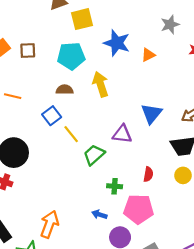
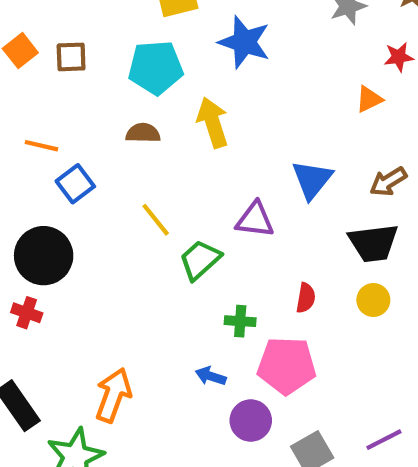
orange triangle: (148, 55) -> (369, 99), moved
blue square: (52, 116) -> (75, 184), moved

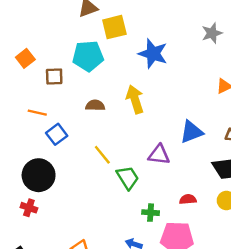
brown square: (71, 57) -> (54, 76), moved
cyan pentagon: (156, 67) -> (88, 56), moved
blue triangle: (312, 180) -> (191, 132), turned 30
green trapezoid: (200, 260) -> (128, 178), turned 100
red semicircle: (306, 298) -> (188, 199), turned -105

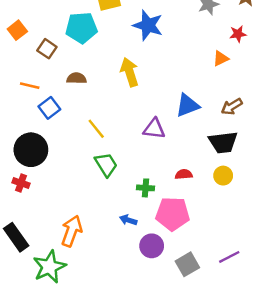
brown square: (54, 76) -> (47, 49), turned 36
brown semicircle: (95, 105) -> (76, 78), moved
green trapezoid: (128, 178) -> (106, 165), moved

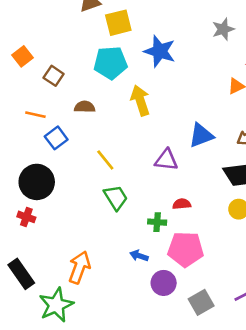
cyan pentagon: (81, 28) -> (111, 63), moved
red semicircle: (184, 174) -> (182, 204), moved

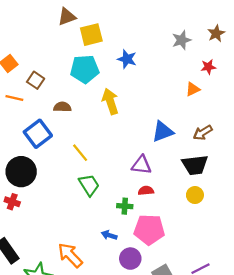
blue star: (160, 51) -> (127, 59), size x0.7
orange line: (35, 115) -> (14, 98), moved
blue square: (56, 138) -> (38, 134), size x1.4
purple triangle: (166, 160) -> (141, 165), moved
orange arrow: (79, 267) -> (70, 255), moved, turned -64

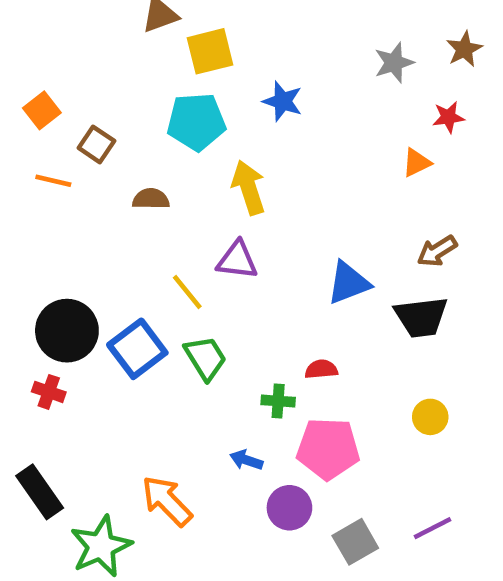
blue triangle: (163, 132) -> (348, 283), moved
blue square: (38, 134) -> (137, 349), moved
purple triangle: (141, 165) -> (237, 260), moved
yellow circle: (195, 195) -> (430, 417), moved

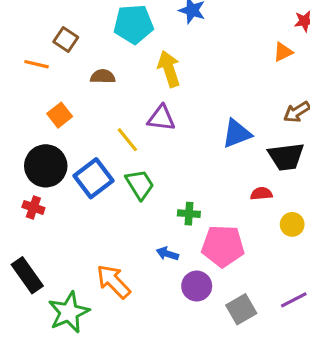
orange square: (42, 110) -> (60, 115), moved
red semicircle: (321, 369) -> (261, 194), moved

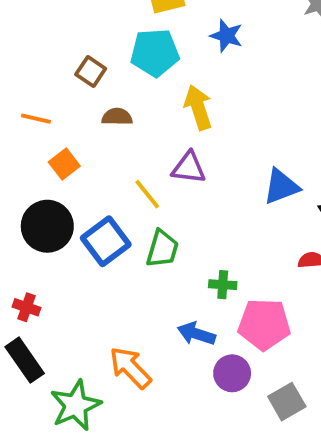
brown square: (66, 40) -> (91, 72), moved
orange line: (36, 64) -> (36, 119), moved
green trapezoid: (140, 184) -> (162, 249), turned 48
red cross: (33, 207) -> (27, 307), moved
blue arrow: (167, 254) -> (196, 334), size x1.4

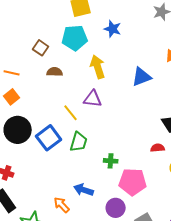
orange square: (64, 164) -> (12, 97), moved
blue triangle: (281, 187) -> (142, 77), moved
blue arrow: (196, 334) -> (84, 190), moved
orange arrow: (130, 368) -> (62, 205), size x0.7

